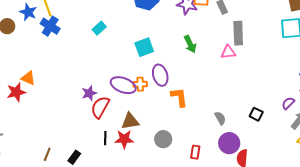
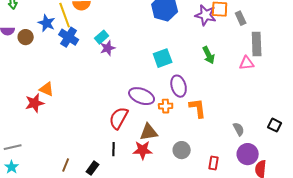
cyan rectangle: (99, 28) -> (102, 37), moved
orange cross: (140, 84) -> (166, 106), moved
purple star: (89, 93) -> (108, 48), moved
black line: (105, 138) -> (114, 149), moved

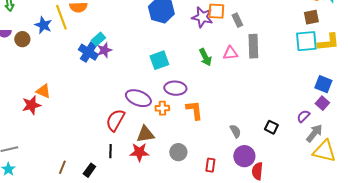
blue cross: (69, 37) -> (88, 52), moved
pink triangle: (247, 63) -> (230, 53), moved
purple ellipse: (179, 86) -> (175, 88), turned -70

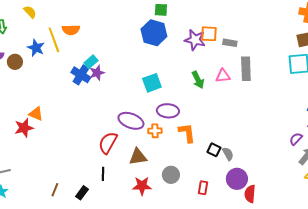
gray rectangle: (237, 20) -> (230, 43), turned -56
black square: (271, 127) -> (214, 150), moved
red star: (139, 152) -> (142, 186), moved

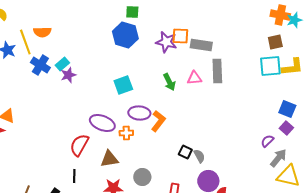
gray rectangle: (230, 43) -> (201, 45), size x1.5
blue cross: (81, 75) -> (40, 65), moved
orange L-shape: (187, 133) -> (158, 121), moved, turned 45

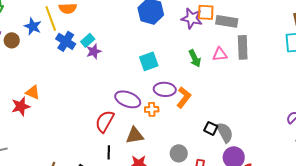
gray semicircle: (199, 156) -> (225, 132), size x1.5
black line: (74, 176) -> (109, 152), moved
gray circle: (142, 177) -> (179, 153), moved

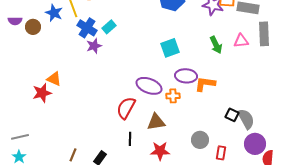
purple star: (94, 51) -> (94, 46), moved
orange L-shape: (184, 97) -> (205, 84), turned -120

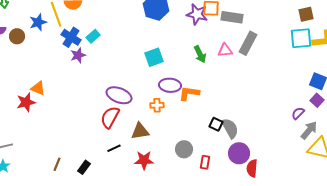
blue star: (54, 13) -> (38, 22), turned 30
gray rectangle: (264, 34) -> (248, 43), turned 30
purple ellipse: (149, 86) -> (119, 95), moved
black line: (130, 139) -> (114, 148), turned 64

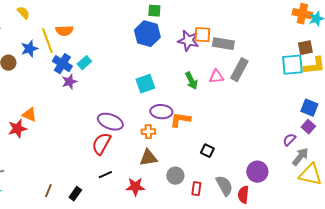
brown square: (306, 14) -> (305, 48), moved
gray semicircle: (230, 128) -> (224, 186), moved
brown triangle: (140, 131) -> (148, 158), moved
purple circle: (239, 153) -> (257, 172), moved

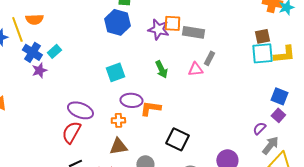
brown square: (305, 48) -> (262, 36), moved
gray rectangle: (239, 70) -> (209, 58), size x0.6
pink triangle: (216, 77) -> (195, 69), moved
black square: (207, 151) -> (177, 139), size x1.6

